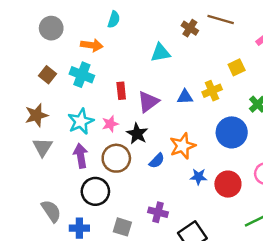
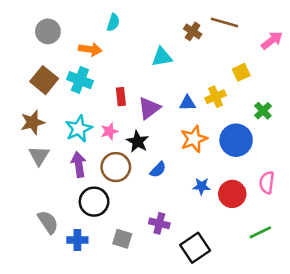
brown square: (48, 75) -> (44, 80), size x1.5
orange star: (183, 146) -> (194, 139), moved

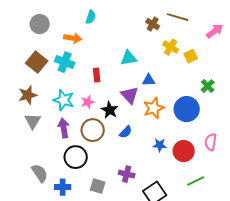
cyan triangle: (162, 57) -> (129, 58), moved
yellow cross: (216, 97) -> (171, 47), moved, turned -35
purple triangle: (149, 108) -> (130, 95), moved, turned -36
cyan star: (79, 129) -> (64, 100), turned -30
green line: (260, 232) -> (196, 181), moved

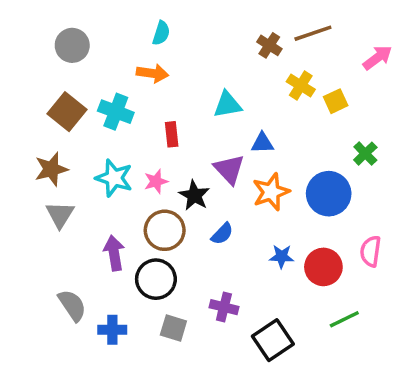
brown line: (178, 17) -> (313, 33), turned -35
orange arrow: (73, 38) -> (152, 73), moved
purple arrow: (64, 128) -> (114, 253), moved
black circle: (76, 157) -> (156, 279), moved

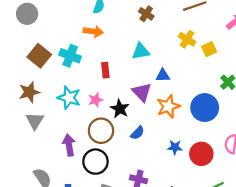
gray circle: (72, 45) -> (27, 14), moved
brown cross: (269, 45) -> (146, 14), moved

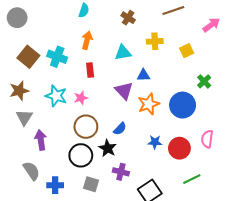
orange arrow: (93, 31) -> (87, 40), moved, turned -84
yellow cross: (187, 39) -> (155, 41), moved, turned -35
black star: (120, 109) -> (108, 148), moved
purple arrow: (69, 145) -> (41, 140), moved

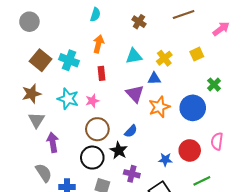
yellow cross: (155, 41) -> (164, 58), moved, turned -35
blue star: (155, 142) -> (165, 160), moved

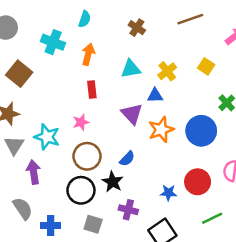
yellow square: (197, 54) -> (206, 66), turned -32
cyan cross: (69, 60) -> (53, 42), moved
cyan star: (68, 99) -> (47, 137), moved

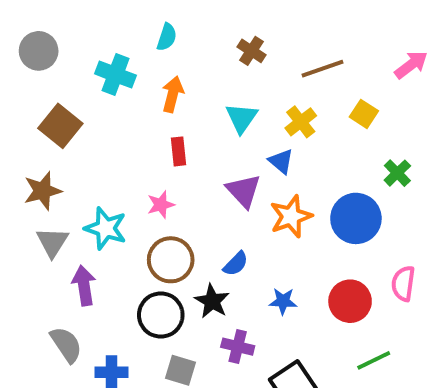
brown line: (190, 19) -> (322, 69), moved
cyan triangle: (131, 69) -> (242, 118), turned -45
blue triangle: (155, 96) -> (281, 161), turned 42
blue star: (168, 193) -> (283, 301), moved

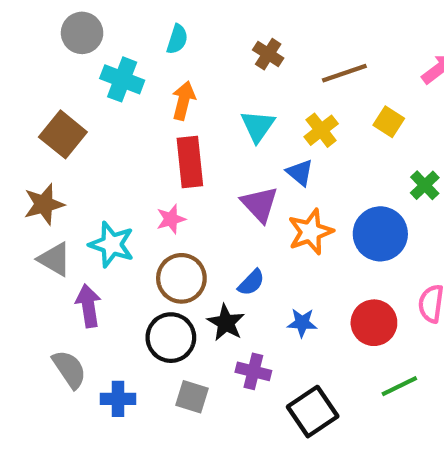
gray circle: (39, 51) -> (82, 33), moved
red rectangle: (179, 151) -> (190, 162), size x1.6
gray triangle: (52, 242) -> (55, 259), turned -32

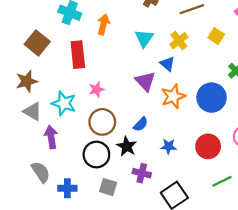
red rectangle: (190, 162) -> (78, 55), moved

